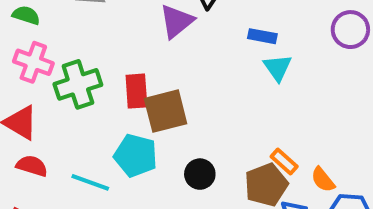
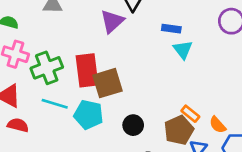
red rectangle: (136, 91) -> (87, 70), size x1.4
cyan line: (90, 182) -> (55, 104), moved

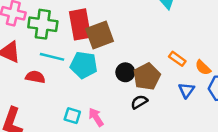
green cross: (47, 68) -> (43, 24), turned 32
red semicircle: (18, 125) -> (35, 77), moved
brown pentagon: (179, 130) -> (147, 76), moved

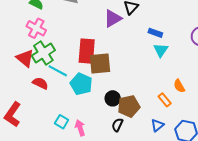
green cross: (43, 24) -> (43, 53), moved, turned 35
orange rectangle: (177, 59) -> (165, 100), moved
orange semicircle: (203, 68) -> (179, 86), moved
black semicircle: (139, 102) -> (117, 125), turned -48

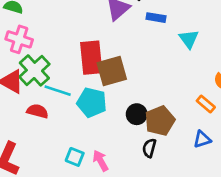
blue rectangle: (155, 33) -> (156, 18), moved
blue triangle: (157, 125) -> (202, 139), turned 32

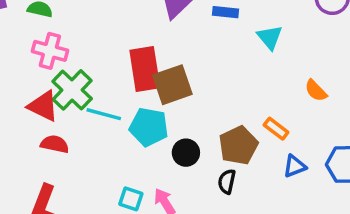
orange rectangle: (206, 104) -> (276, 129), moved
red semicircle: (38, 111) -> (55, 144), moved
black circle: (137, 114) -> (186, 153), moved

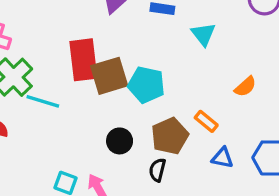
orange semicircle: (316, 91) -> (245, 87), turned -90
cyan pentagon: (149, 127) -> (146, 85), moved
blue triangle: (295, 166) -> (222, 158), turned 30

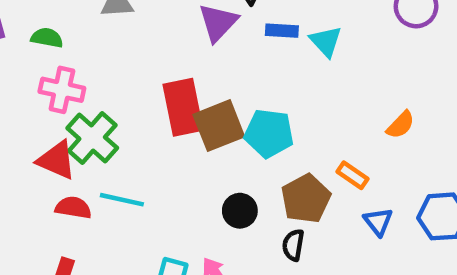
cyan triangle: (203, 34) -> (326, 41), moved
cyan line: (43, 101) -> (122, 200), moved
blue triangle: (222, 158) -> (378, 222), turned 45

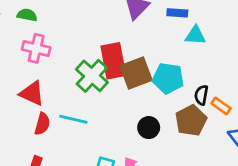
cyan triangle: (326, 41) -> (195, 35), moved, turned -45
green cross: (92, 138) -> (92, 76), moved
red semicircle: (73, 208) -> (42, 124), turned 95
black semicircle: (293, 245) -> (201, 95), moved

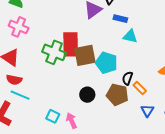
green cross: (92, 76) -> (54, 52), turned -30
cyan line: (73, 119) -> (20, 95), moved
brown pentagon: (191, 120) -> (117, 95), turned 30
red semicircle: (42, 124) -> (14, 80), turned 77

